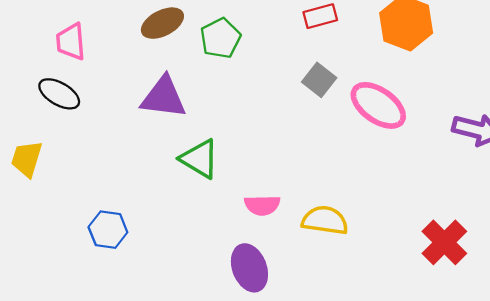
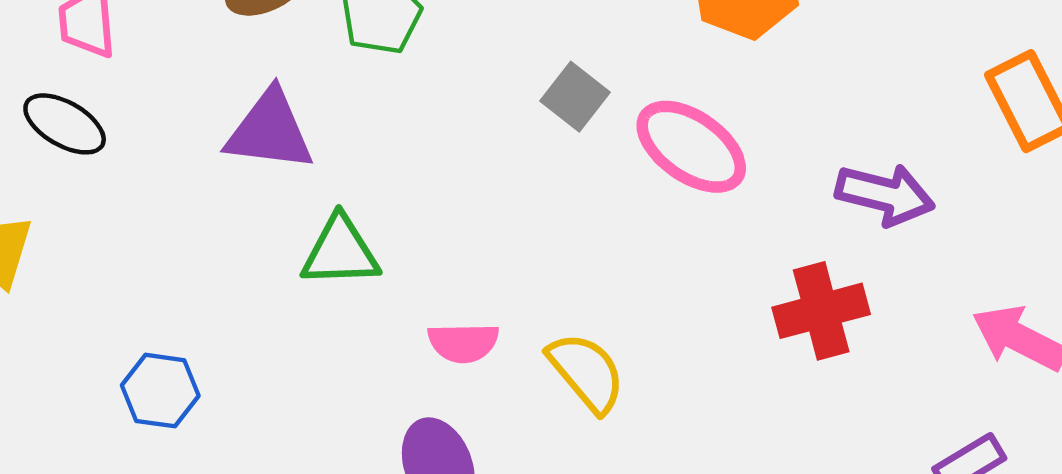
green triangle: (200, 159) -> (340, 252), turned -33
yellow semicircle: (325, 220) -> (586, 372), turned 42
red cross: (444, 242) -> (821, 311), moved, turned 30

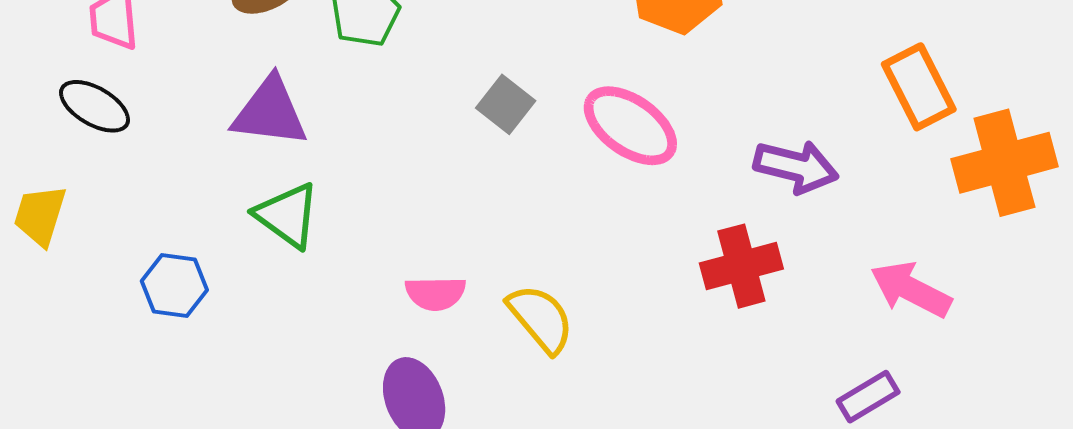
gray square: (575, 97) -> (506, 104), moved
green triangle: (340, 252) -> (287, 215), moved, turned 38
blue hexagon: (160, 391) -> (174, 286), moved

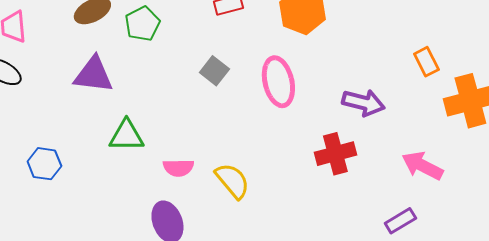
orange rectangle: (919, 87) -> (426, 62), size x0.7
pink ellipse: (630, 126) -> (278, 82), turned 42
green triangle: (287, 215) -> (126, 136), moved, turned -36

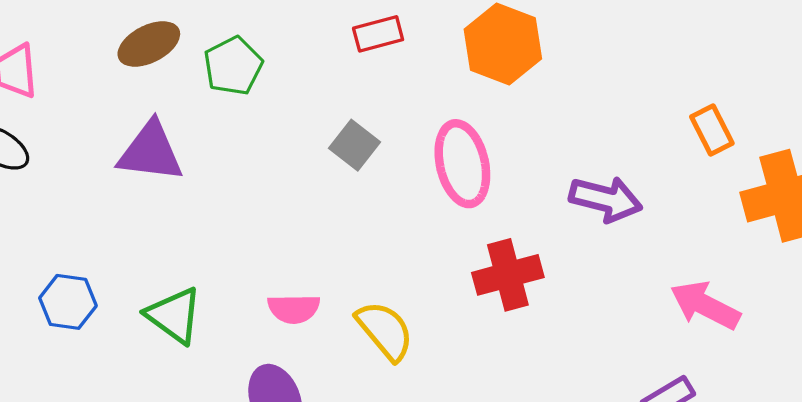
green triangle: (126, 136) -> (174, 315), moved, turned 36
red cross: (335, 154) -> (508, 275), moved

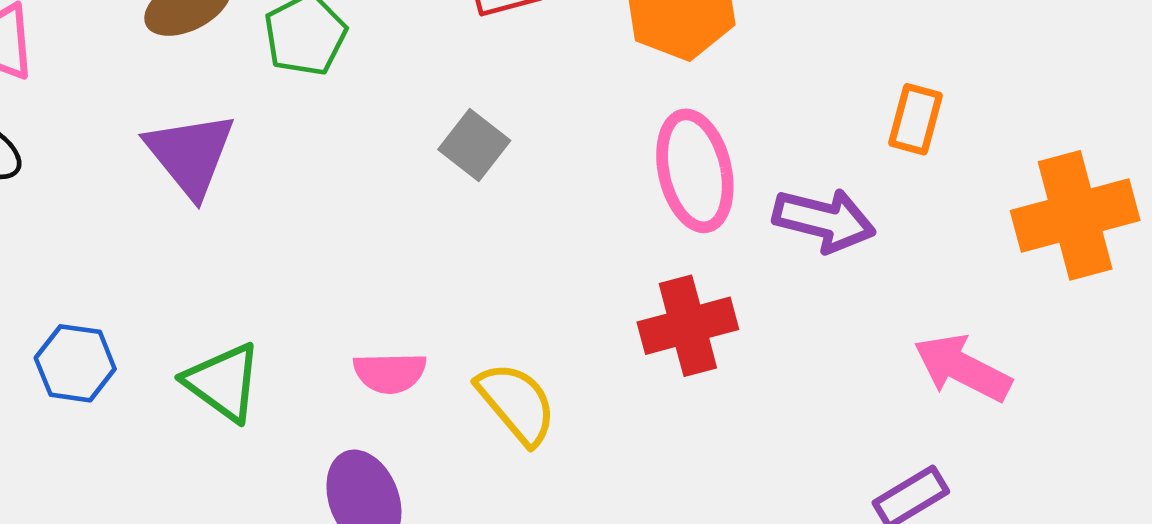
orange rectangle: (712, 130) -> (916, 119), moved, turned 42
purple triangle: (151, 152) -> (190, 154), turned 44
pink ellipse: (462, 164) -> (695, 171), moved

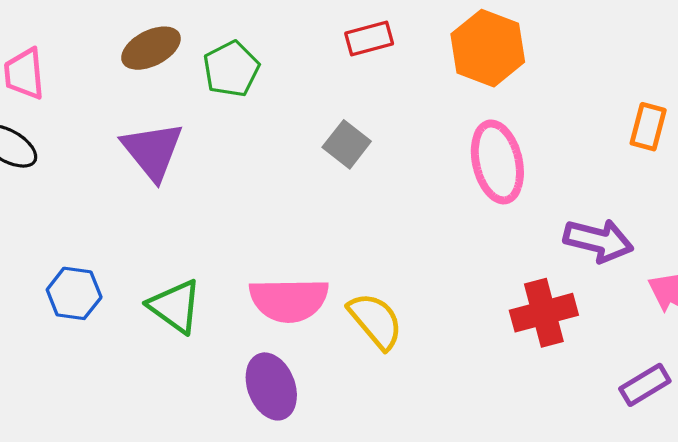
purple arrow: (824, 220) -> (598, 241), moved
red cross: (688, 326) -> (544, 313), moved
pink semicircle: (390, 373) -> (289, 300), size x1.6

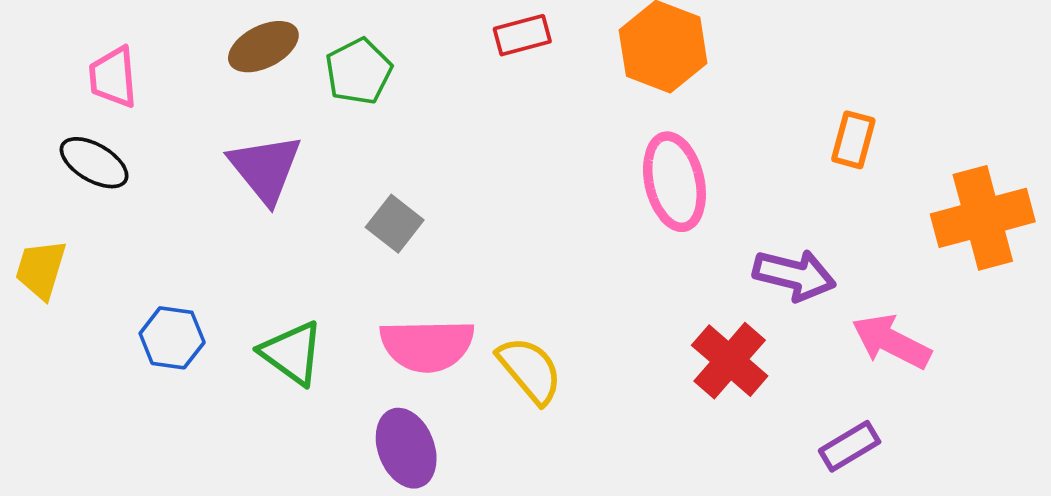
gray square: (347, 144) -> (395, 224), moved
red cross: (544, 313) -> (730, 361), turned -34

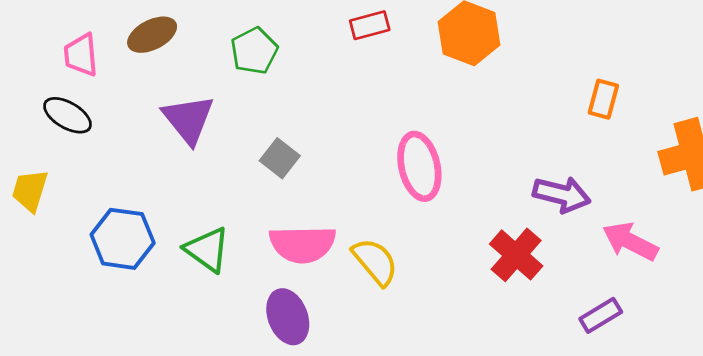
brown ellipse: (263, 47) -> (152, 35), moved
pink ellipse: (674, 182) -> (419, 166), moved
blue hexagon: (172, 338) -> (123, 239), size x1.4

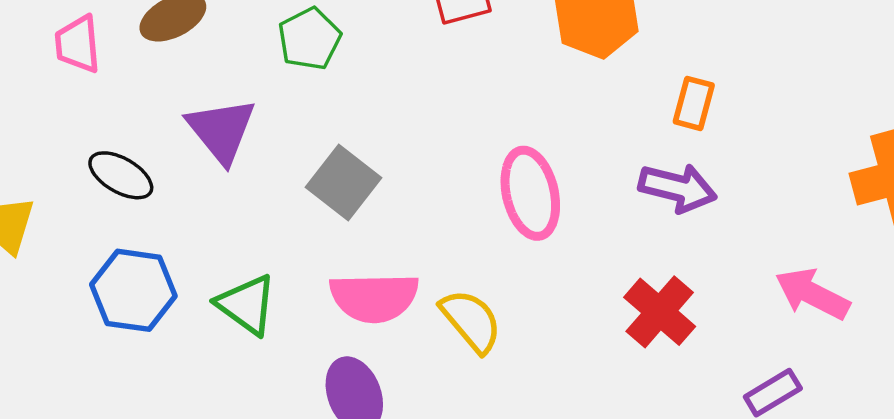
orange rectangle: (603, 99) -> (694, 103), moved
black ellipse: (67, 115) -> (121, 175), moved
gray square: (280, 158) -> (344, 183), size x1.4
purple arrow: (562, 195) -> (678, 188), moved

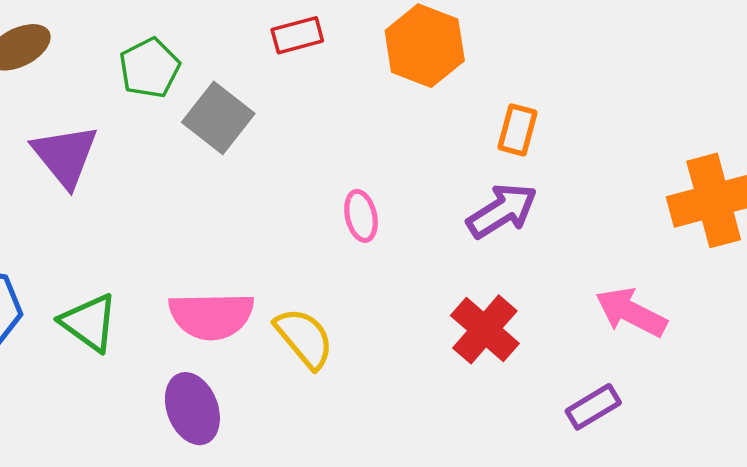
gray square: (344, 183) -> (218, 118), moved
purple arrow: (678, 188) -> (502, 211), turned -46
pink ellipse: (530, 193) -> (361, 216), size x0.6

